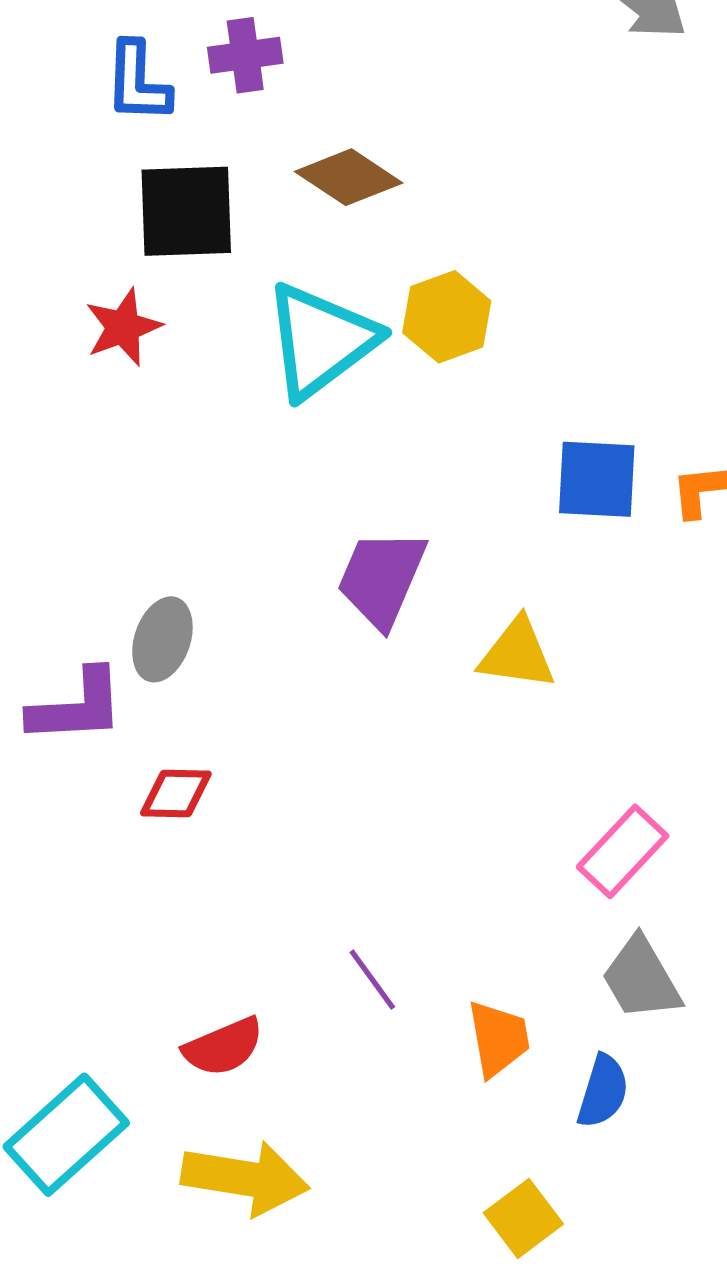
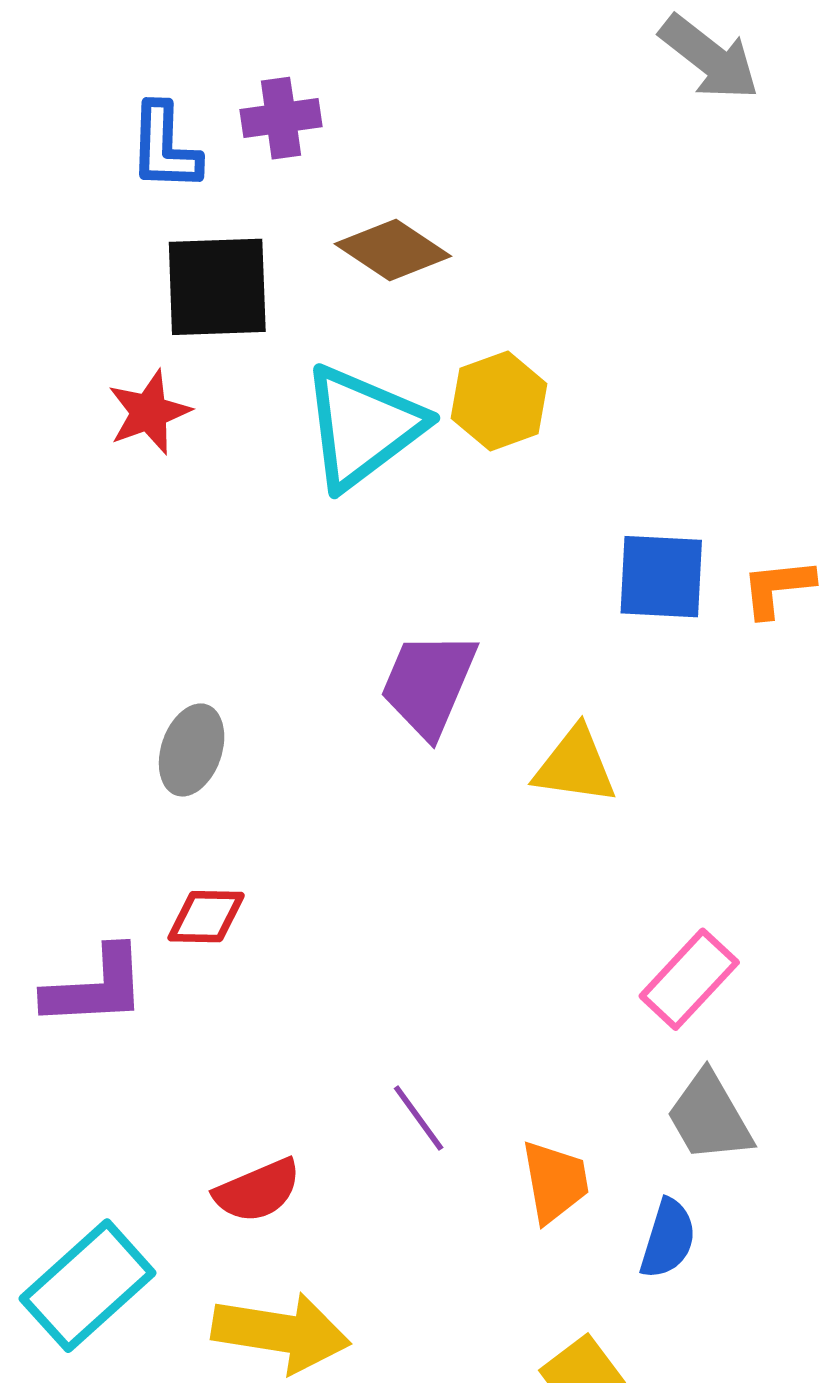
purple L-shape: (77, 707) -> (95, 987), moved

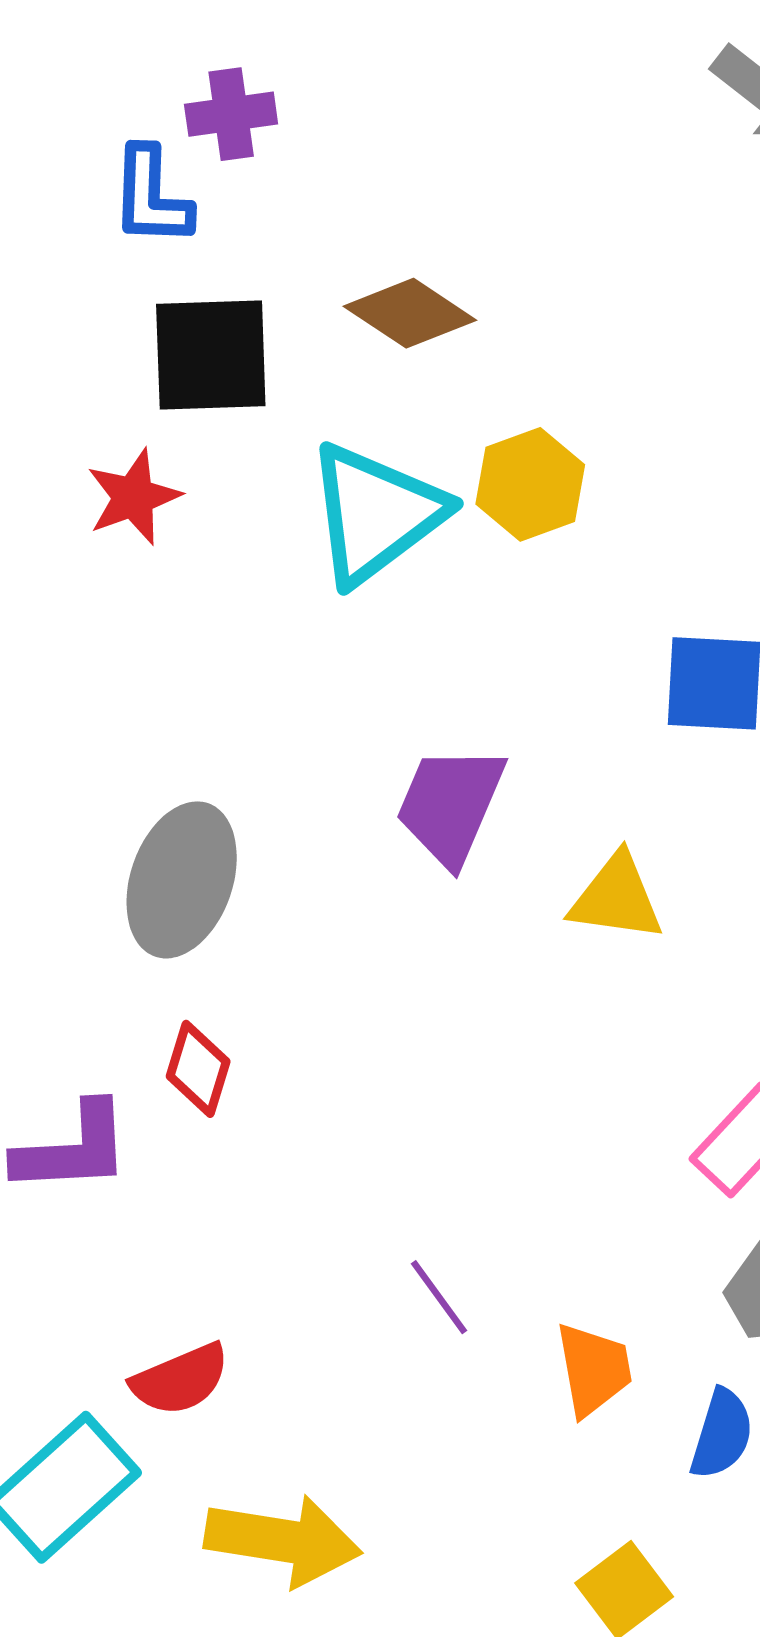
purple cross: (281, 118) -> (231, 114), moved
gray ellipse: (192, 750) -> (182, 880), size x1.5
red diamond: (206, 917) -> (198, 1069), turned -74
red semicircle: (258, 1191) -> (180, 1379), moved

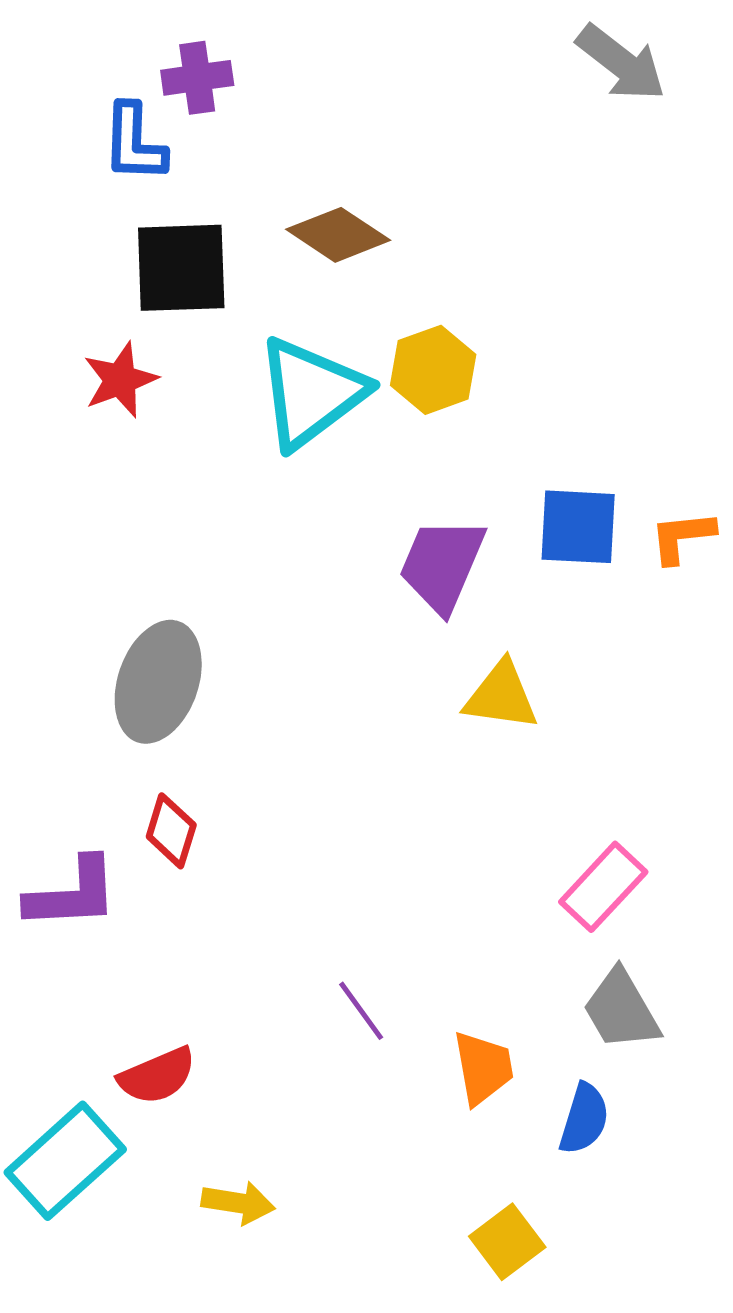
purple trapezoid: (450, 805) -> (442, 565), moved
yellow arrow: (283, 1540) -> (238, 1203), size x0.6

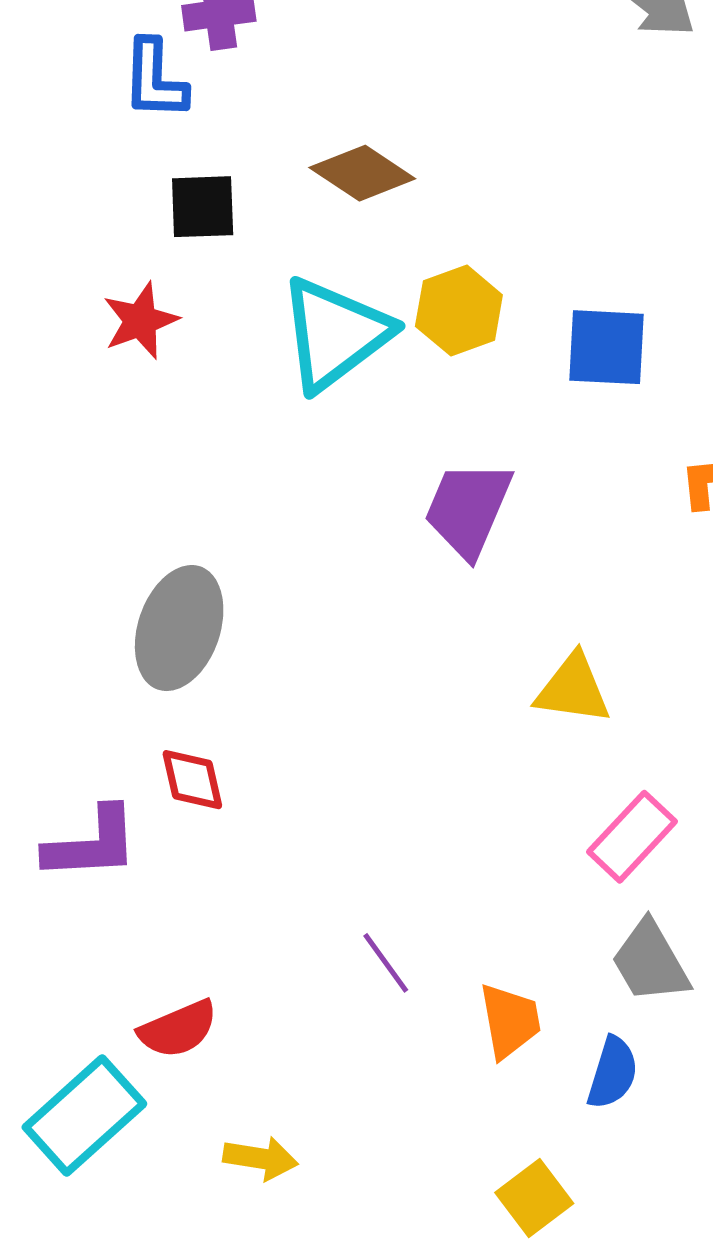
black square: (181, 268) -> (203, 207), size x0.7
blue square: (578, 527) -> (607, 347), moved
yellow triangle: (501, 696) -> (573, 689), moved
red diamond: (171, 831) -> (192, 780), turned -30

